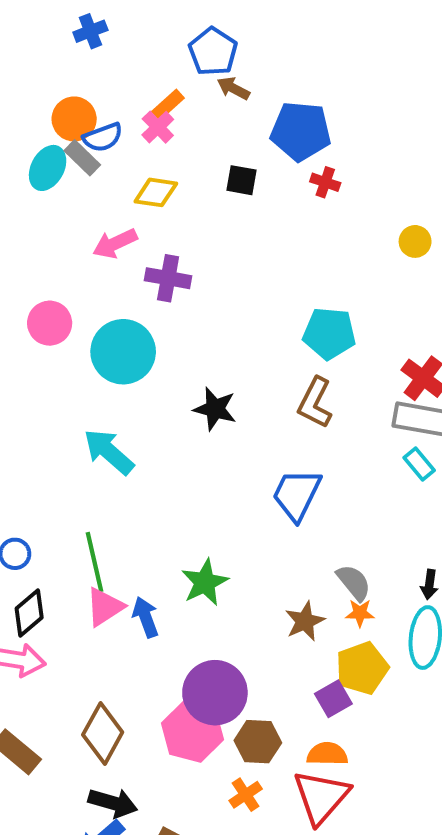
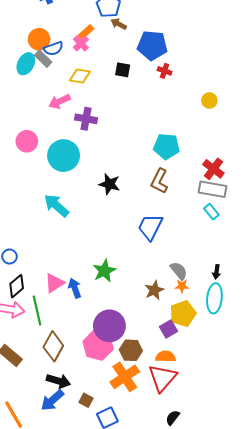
green line: (95, 562) -> (37, 311), moved
orange cross: (246, 795) -> (125, 377), size x1.8

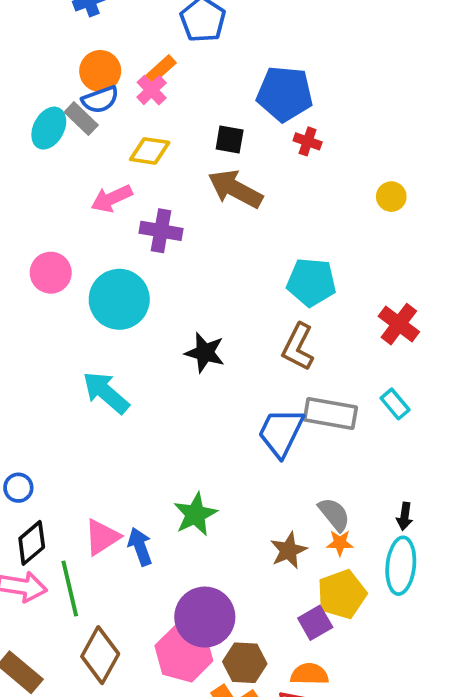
brown arrow: (119, 24) -> (235, 189), moved, size x1.8
orange circle: (39, 39) -> (100, 71), moved
gray rectangle: (212, 189) -> (330, 413), moved

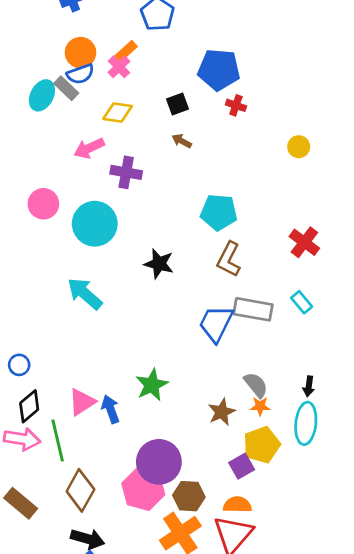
black square: (230, 139) -> (177, 104), turned -30
brown arrow: (235, 189) -> (182, 141), size x0.5
cyan pentagon: (311, 282) -> (219, 212), moved

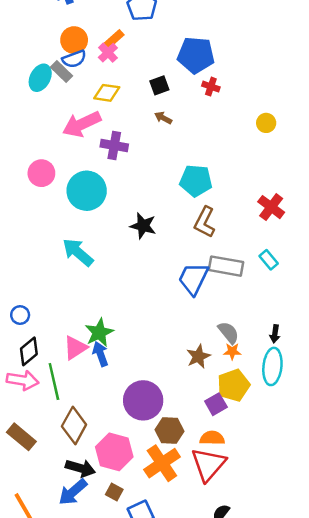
pink arrow: (89, 148) -> (82, 124), size x1.4
green star: (152, 385) -> (99, 333), moved
pink hexagon: (143, 489) -> (114, 452), moved

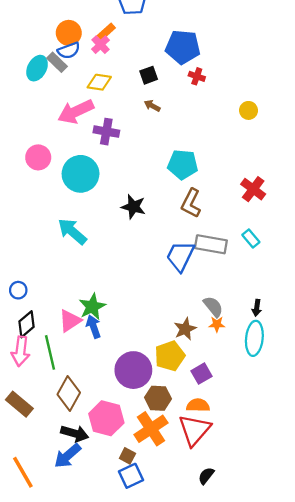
pink arrow: (23, 380) -> (21, 351), turned 88
yellow pentagon: (234, 385) -> (170, 356), moved
brown square: (114, 492) -> (127, 456), moved

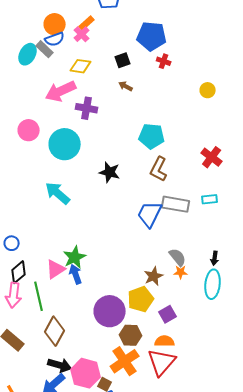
cyan rectangle: (251, 238) -> (210, 199), turned -56
pink hexagon: (106, 418) -> (86, 373), moved

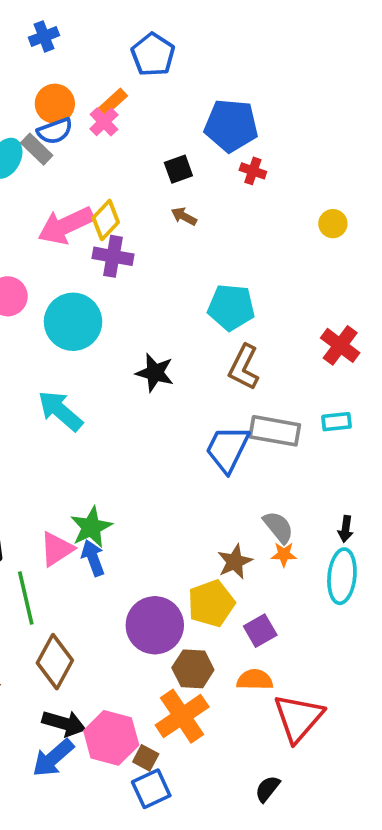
yellow diamond: (81, 66) -> (106, 220), moved, turned -55
red triangle: (162, 362) -> (298, 718), moved

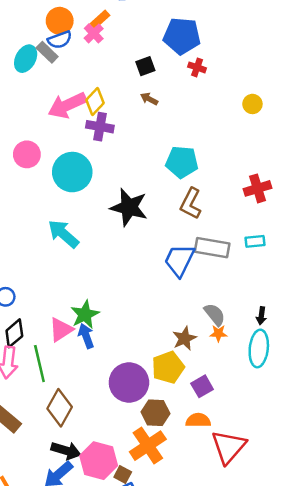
red cross: (340, 345) -> (258, 188), turned 36
black star: (155, 373) -> (129, 207), size x1.4

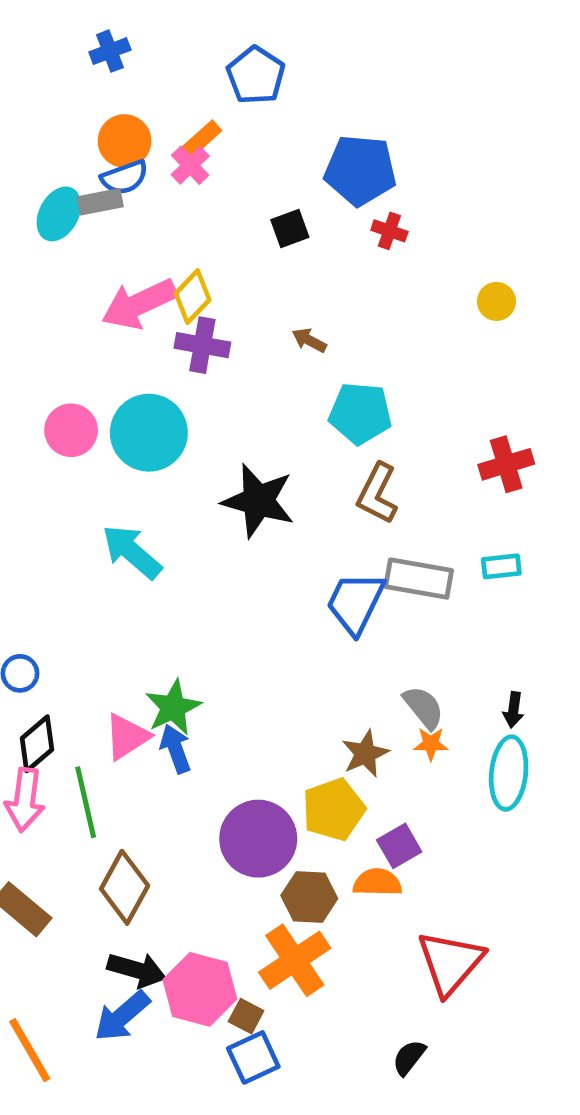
gray rectangle: (47, 52) -> (100, 202), turned -55
brown arrow: (149, 99) -> (309, 340), moved
pink circle: (27, 154) -> (71, 430), moved
orange semicircle: (198, 420) -> (377, 882), moved

